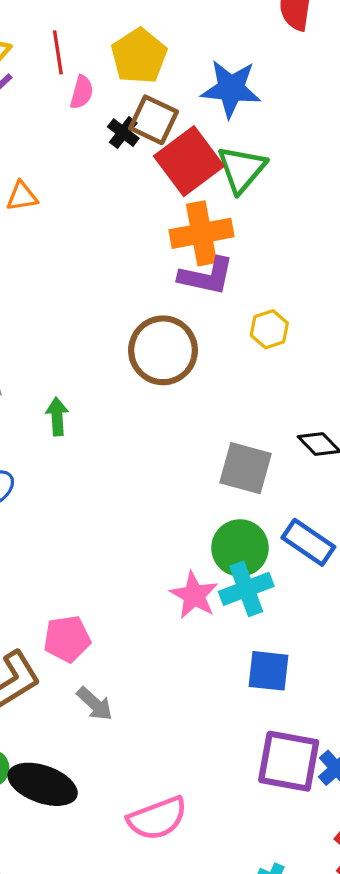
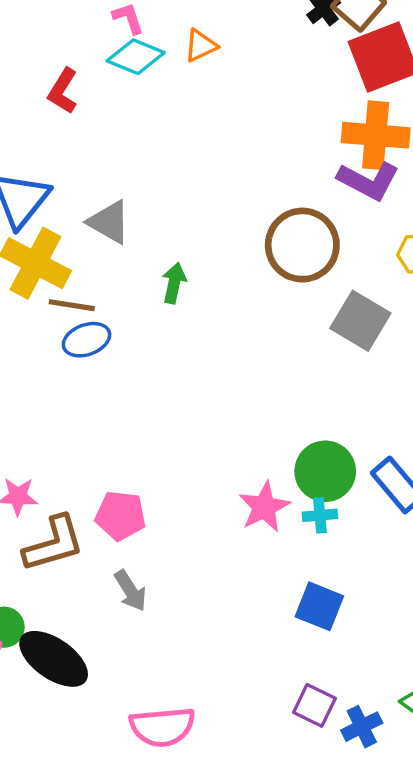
orange triangle: (22, 196) -> (201, 46), turned -32
gray square: (245, 468) -> (360, 321), moved
cyan cross: (246, 589) -> (320, 515), size x0.6
purple square: (289, 761) -> (314, 705), size x0.6

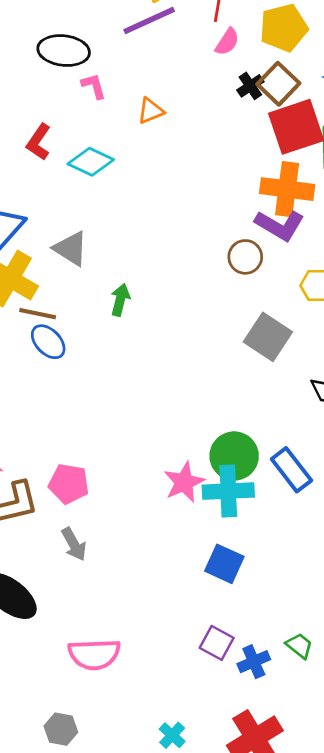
cyan diamond: (136, 57) -> (91, 162), moved
brown circle: (302, 245) -> (245, 257), moved, size x0.6
blue ellipse: (87, 340) -> (48, 342), turned 63
cyan cross: (320, 515) -> (228, 491), size x1.8

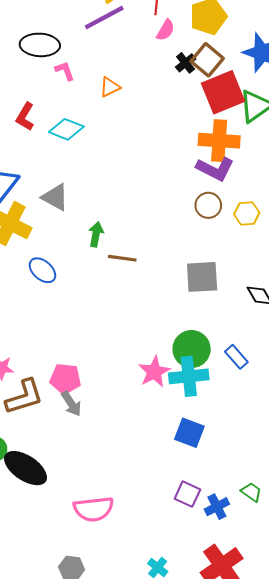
brown circle: (245, 257) -> (208, 205), moved
brown line: (38, 314) -> (122, 258), moved
gray square: (268, 337) -> (202, 277), moved, turned -33
blue rectangle: (291, 470) -> (236, 357), size x0.7
gray arrow: (74, 544) -> (71, 404), moved

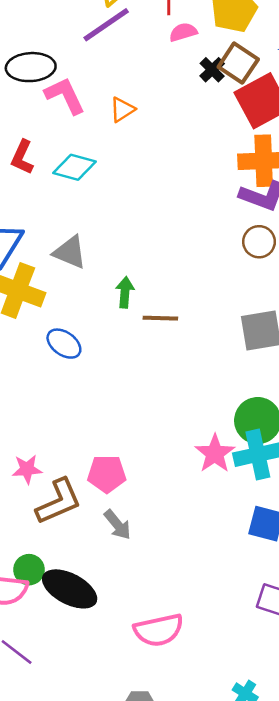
pink semicircle: (166, 30) -> (183, 32), turned -130
pink L-shape: (65, 71) -> (65, 96), size x1.6
gray arrow: (71, 404) -> (117, 525), moved

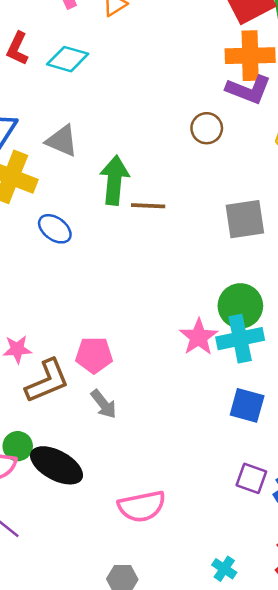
brown circle: (259, 242) -> (207, 128), moved
green arrow: (125, 292) -> (114, 180), size x1.6

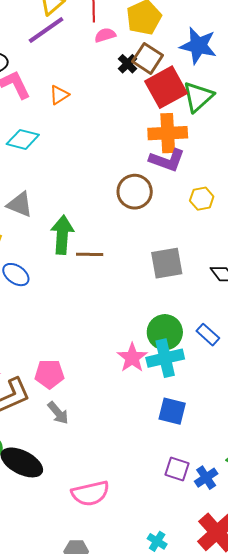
brown circle: (207, 128) -> (135, 192), size x1.4

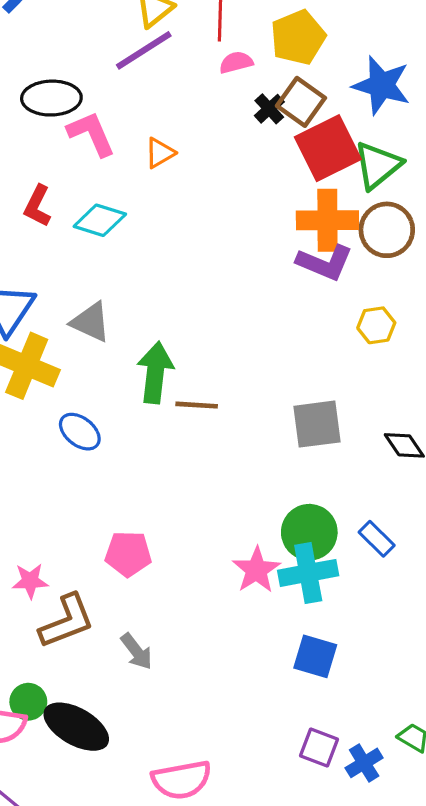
brown circle: (135, 192) -> (387, 230), moved
pink pentagon: (49, 374) -> (128, 554), moved

